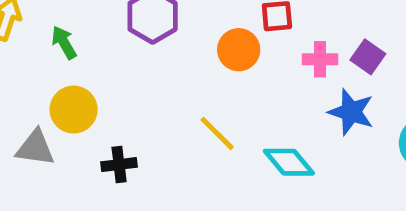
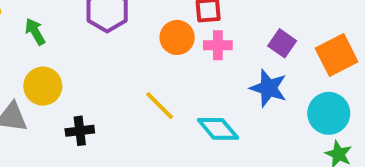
pink cross: (320, 59) -> (218, 45), moved

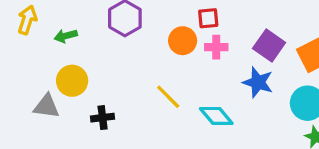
green arrow: (35, 32) -> (66, 36), turned -75
purple square: (282, 43) -> (269, 45), size x1.4

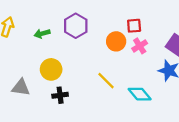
green arrow: (66, 36) -> (42, 34), moved
pink cross: (216, 47) -> (140, 46), turned -32
yellow circle: (72, 81) -> (51, 69), moved

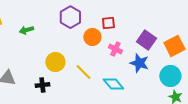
purple hexagon: (76, 26) -> (70, 17), moved
pink cross: (140, 46) -> (115, 49), moved, turned -32
yellow circle: (51, 69) -> (55, 62), moved

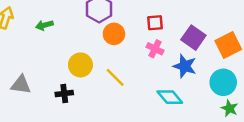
red square: (108, 23) -> (155, 23), moved
orange circle: (92, 37) -> (114, 34), moved
cyan diamond: (113, 84) -> (170, 97), moved

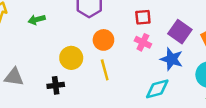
orange circle: (114, 34) -> (103, 40), moved
yellow line: (115, 77) -> (105, 70), turned 30
cyan diamond: (170, 97) -> (157, 89), turned -65

